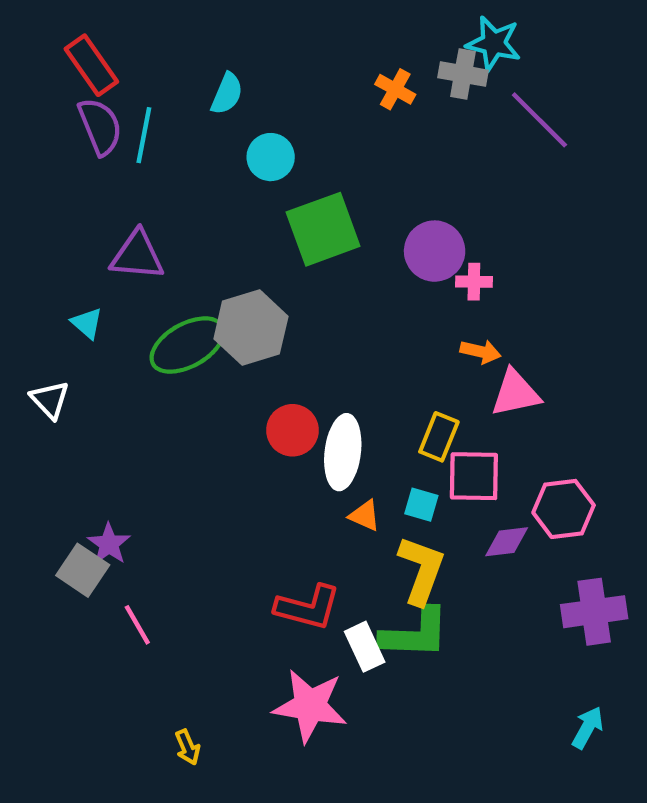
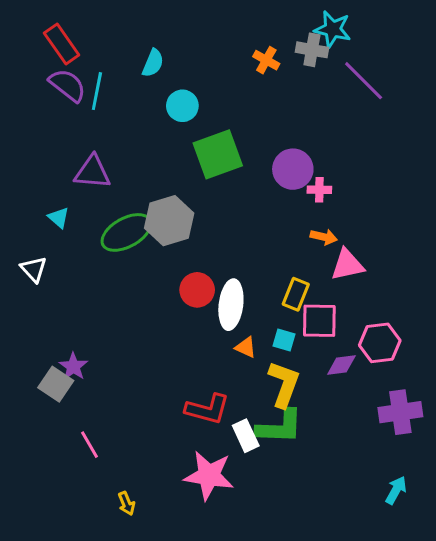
purple semicircle: (100, 126) -> (67, 85), turned -30
pink line: (137, 625) -> (90, 445), moved

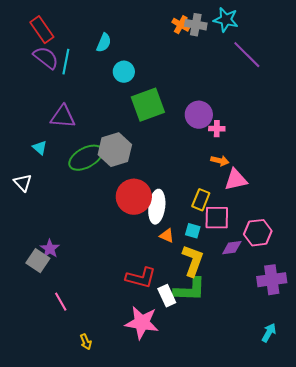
gray cross: (312, 50) -> (196, 25), moved
orange cross: (266, 60) -> (181, 25), moved
red circle: (197, 290) -> (134, 197), size x1.5

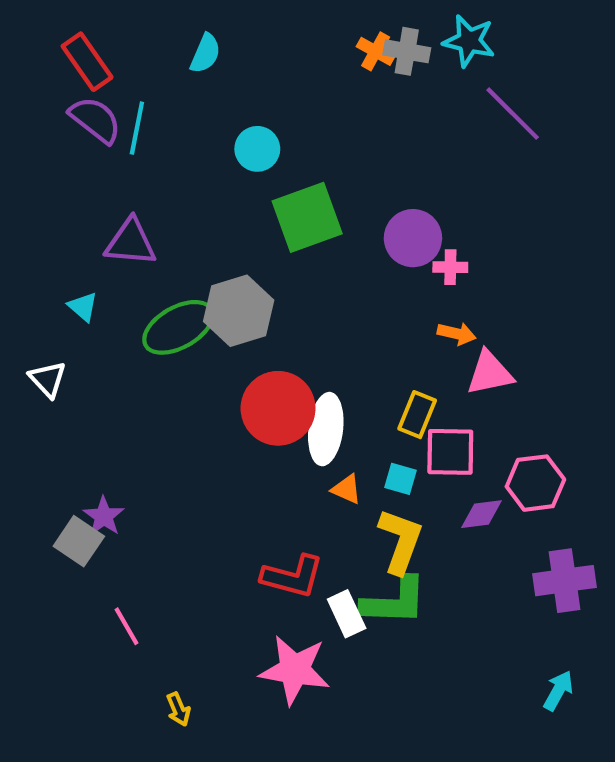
cyan semicircle: (104, 43) -> (205, 53), moved

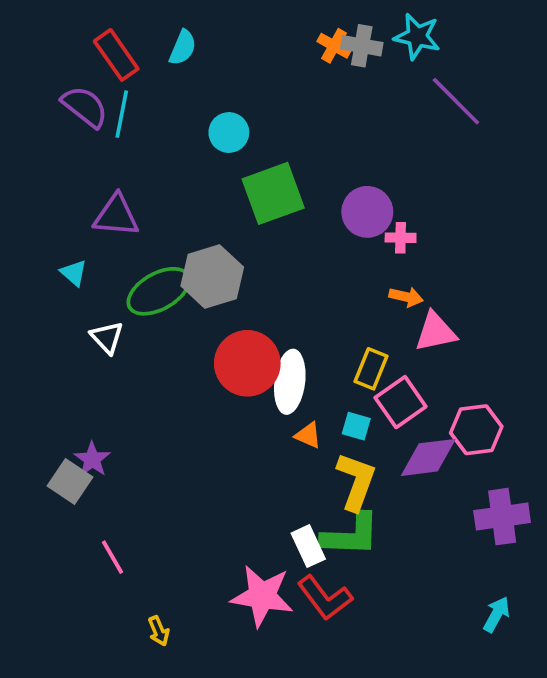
red rectangle: (87, 62) -> (116, 55), moved
white triangle: (48, 379) -> (107, 337), moved
pink square: (450, 452) -> (401, 402), turned -36
purple diamond: (481, 514) -> (428, 457), size x1.5
red L-shape: (293, 576) -> (325, 598), moved, turned 38

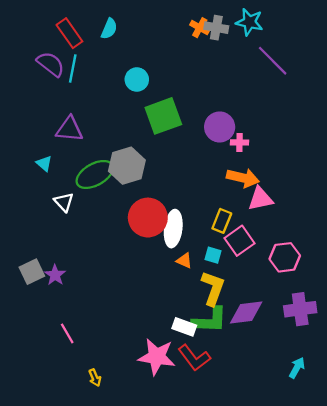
orange arrow: (406, 297) -> (243, 178), size x1.6
purple diamond: (428, 457) -> (246, 313), moved
gray square: (70, 481) -> (32, 272), moved, turned 30
white rectangle: (308, 546) -> (184, 327), turned -45

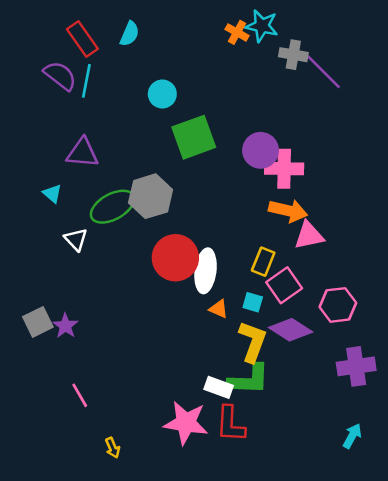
cyan star: (249, 22) -> (262, 26), moved
gray cross: (216, 28) -> (293, 55), moved
pink cross: (239, 142) -> (284, 169), size x1.8
purple diamond: (246, 313) -> (291, 330), moved, turned 40
red L-shape: (194, 358) -> (230, 424), turned 40

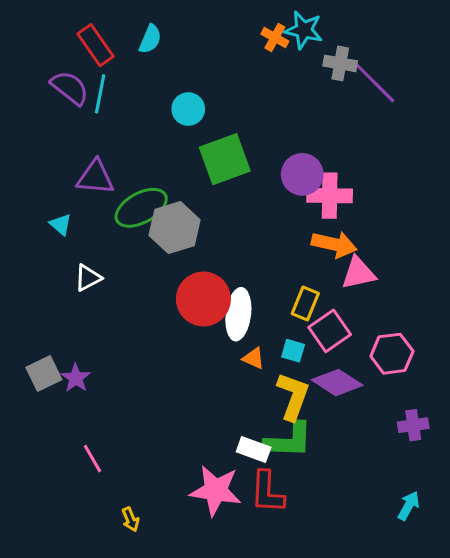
green ellipse: (113, 207) -> (141, 208), moved
white triangle: (76, 239) -> (88, 278), turned 45
purple cross: (356, 366) -> (413, 425), size x0.7

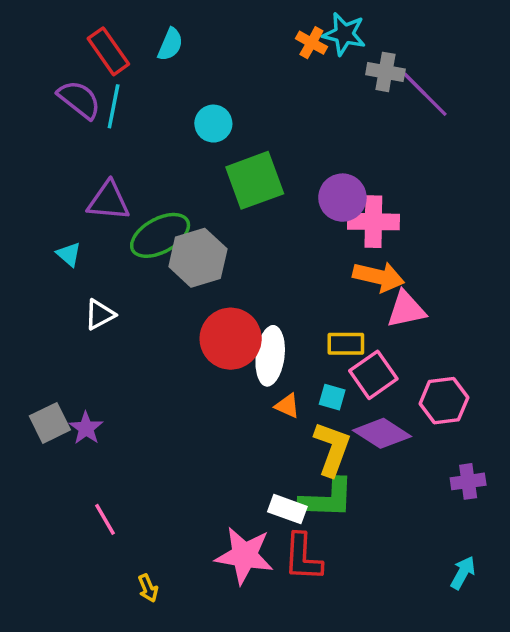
yellow rectangle: (305, 304) -> (346, 344), turned 68

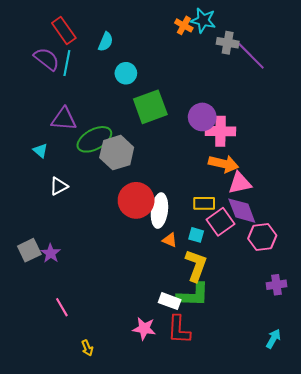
cyan semicircle: (170, 44) -> (106, 42), moved
purple diamond: (382, 433) -> (242, 211), moved, turned 36
pink star: (244, 555) -> (144, 329), size x0.7

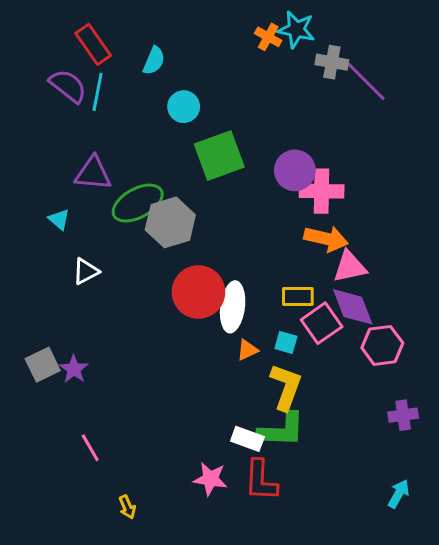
orange triangle: (170, 240) -> (247, 350), turned -49

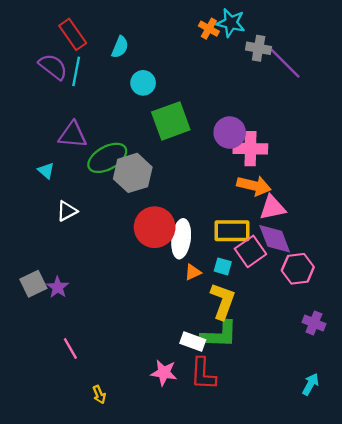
yellow rectangle: (298, 296) -> (232, 231), size x1.4
purple cross: (403, 415) -> (314, 323), turned 30

